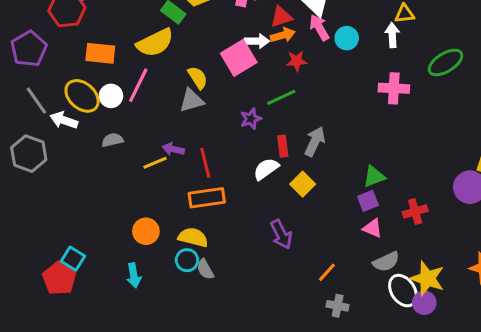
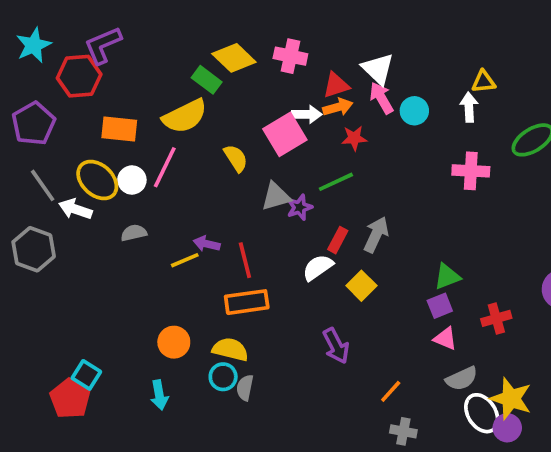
gray triangle: (192, 100) -> (276, 196), moved
red rectangle: (283, 146) -> (338, 240), turned 35
gray semicircle: (205, 269) -> (245, 388), turned 40

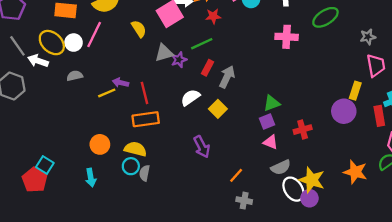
red rectangle: (338, 240) -> (208, 68), moved

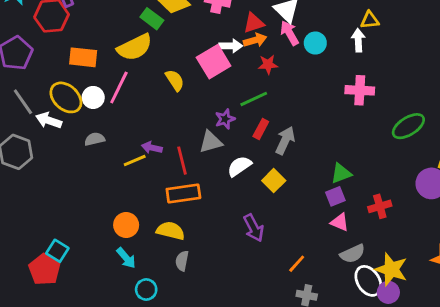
green ellipse: (325, 17) -> (408, 126), moved
gray triangle: (164, 53) -> (211, 142), moved
cyan circle: (131, 166) -> (146, 289), moved
cyan arrow: (91, 178) -> (126, 258), moved, turned -30

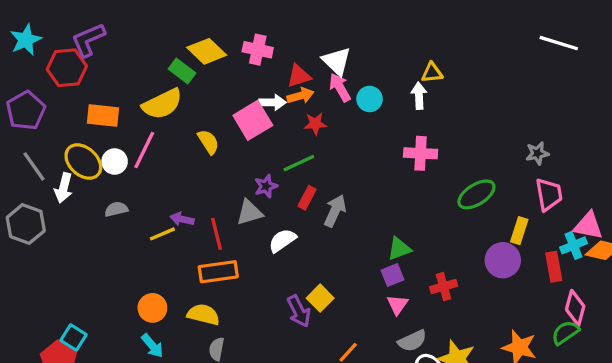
white arrow: (49, 120) -> (64, 188), turned -95
yellow square: (274, 181) -> (320, 298), moved
pink triangle: (340, 222) -> (398, 305), turned 42

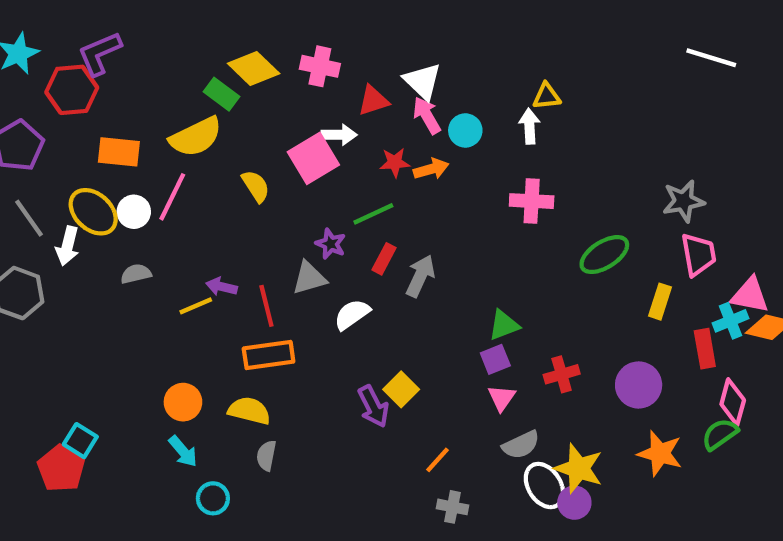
orange arrow: (300, 96) -> (431, 169), moved
gray star: (537, 153) -> (683, 201), size x1.4
purple star: (266, 186) -> (331, 244), turned -30
purple circle: (503, 260) -> (639, 385), moved

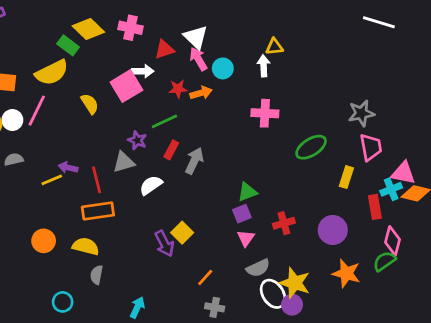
cyan arrow: (183, 451) -> (137, 307), moved, turned -115

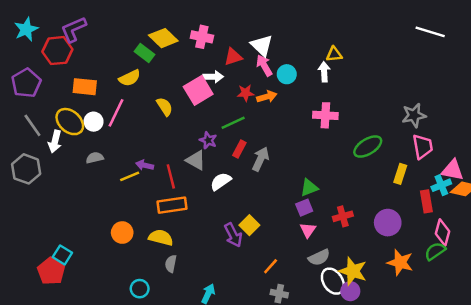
yellow semicircle: (52, 73) -> (130, 78), size x0.7
gray triangle: (124, 162) -> (196, 160), turned 45

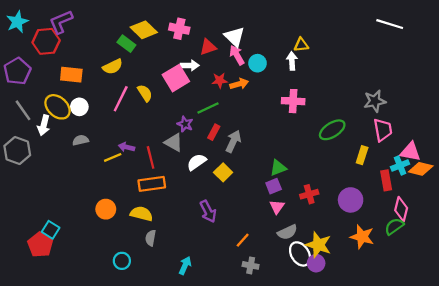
pink line: (116, 113) -> (121, 99), moved
yellow square: (249, 225) -> (223, 172), moved

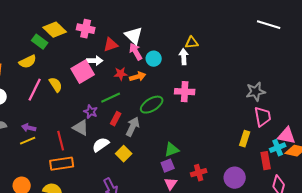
green ellipse: (332, 130) -> (152, 105), moved
purple arrow: (126, 147) -> (29, 128), moved

